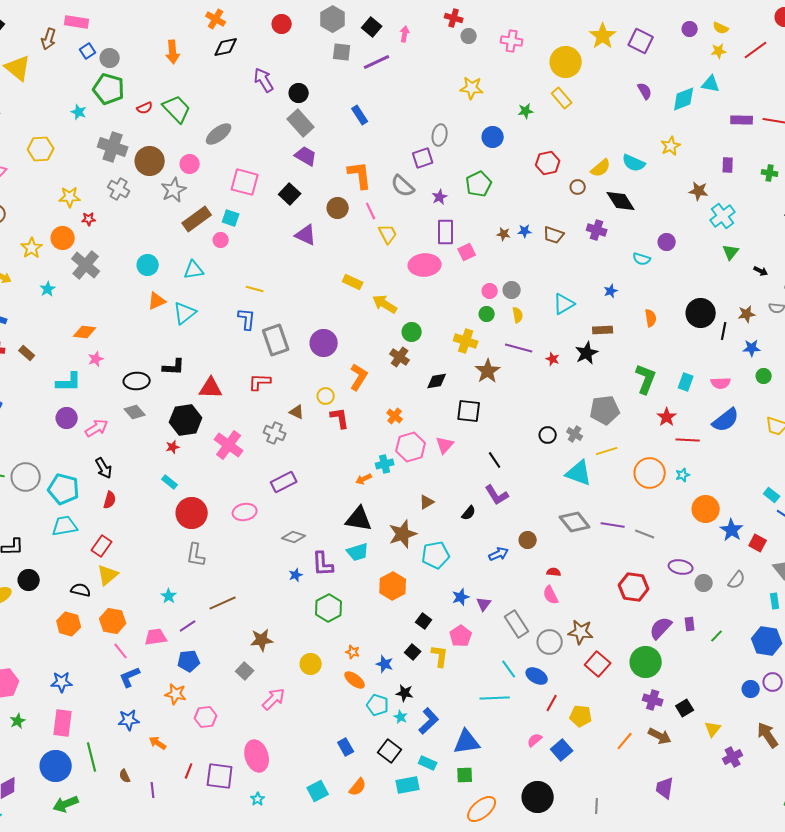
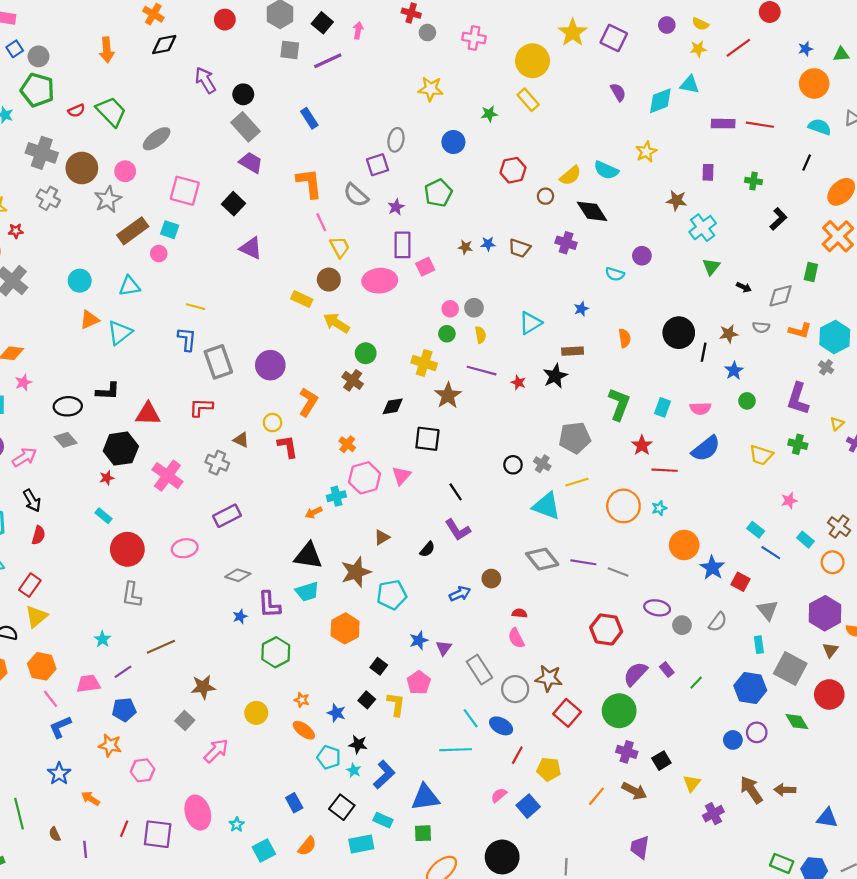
brown circle: (338, 208) -> (329, 280), moved
blue star: (752, 348) -> (734, 371), turned -30
purple rectangle: (690, 624) -> (667, 670), turned -32
blue star: (129, 720) -> (59, 774), turned -30
cyan star: (258, 799) -> (237, 824), moved

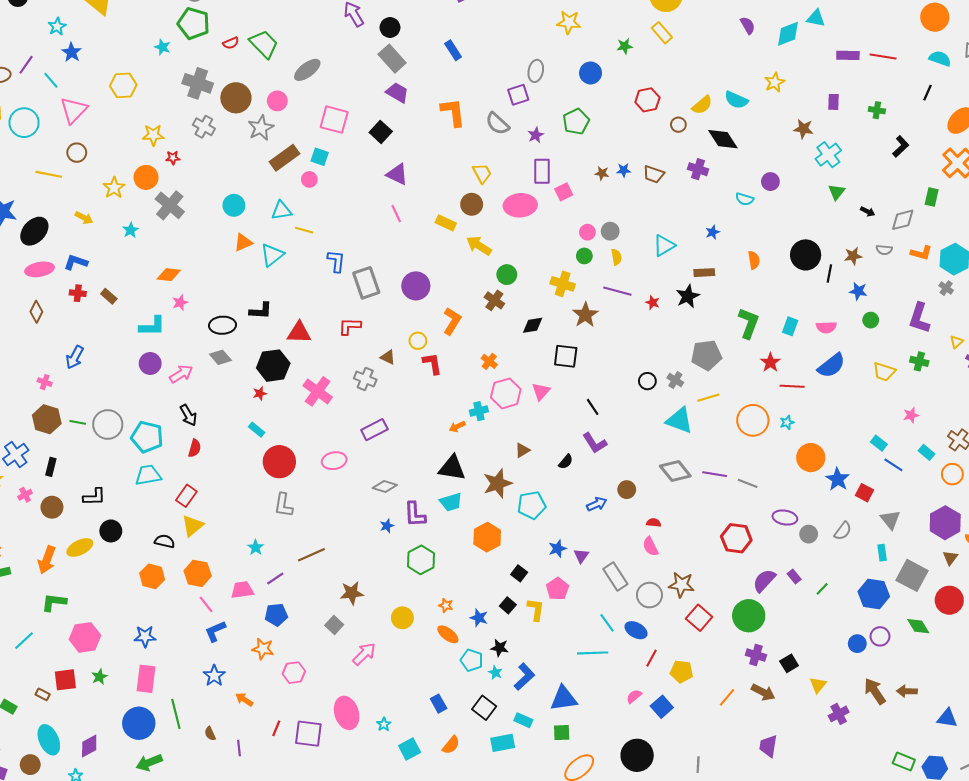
pink line: (321, 222) -> (396, 214), moved
yellow line: (196, 307) -> (304, 230), moved
blue star: (734, 371) -> (858, 291), turned -30

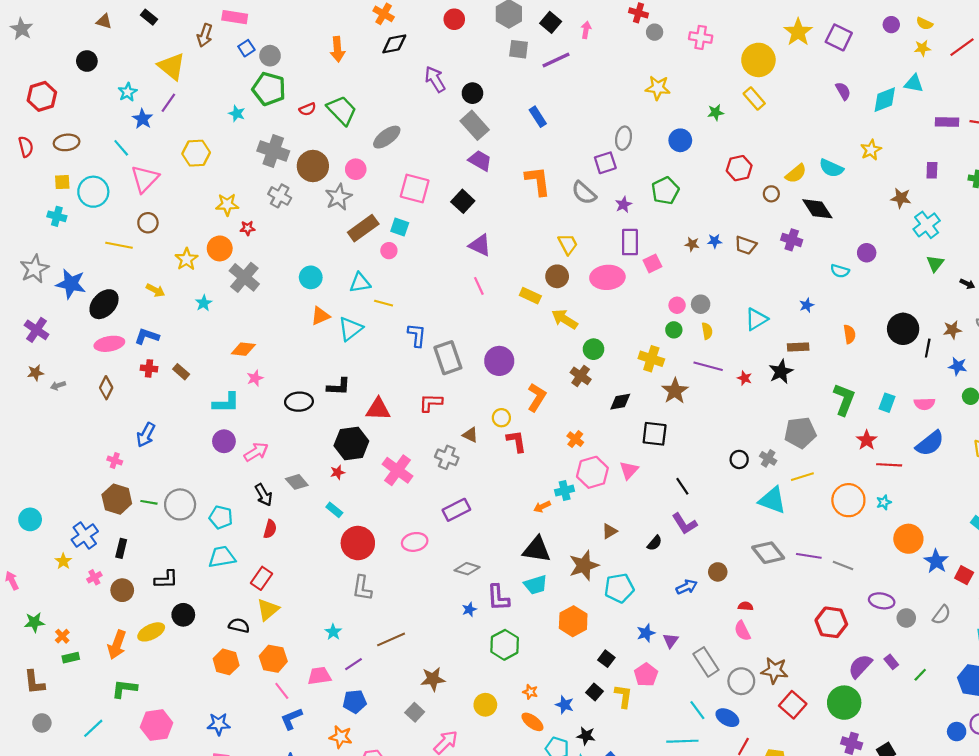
purple line: (26, 65) -> (168, 103), moved
gray diamond: (220, 357) -> (297, 482), moved
cyan pentagon: (147, 437) -> (221, 517), size x0.7

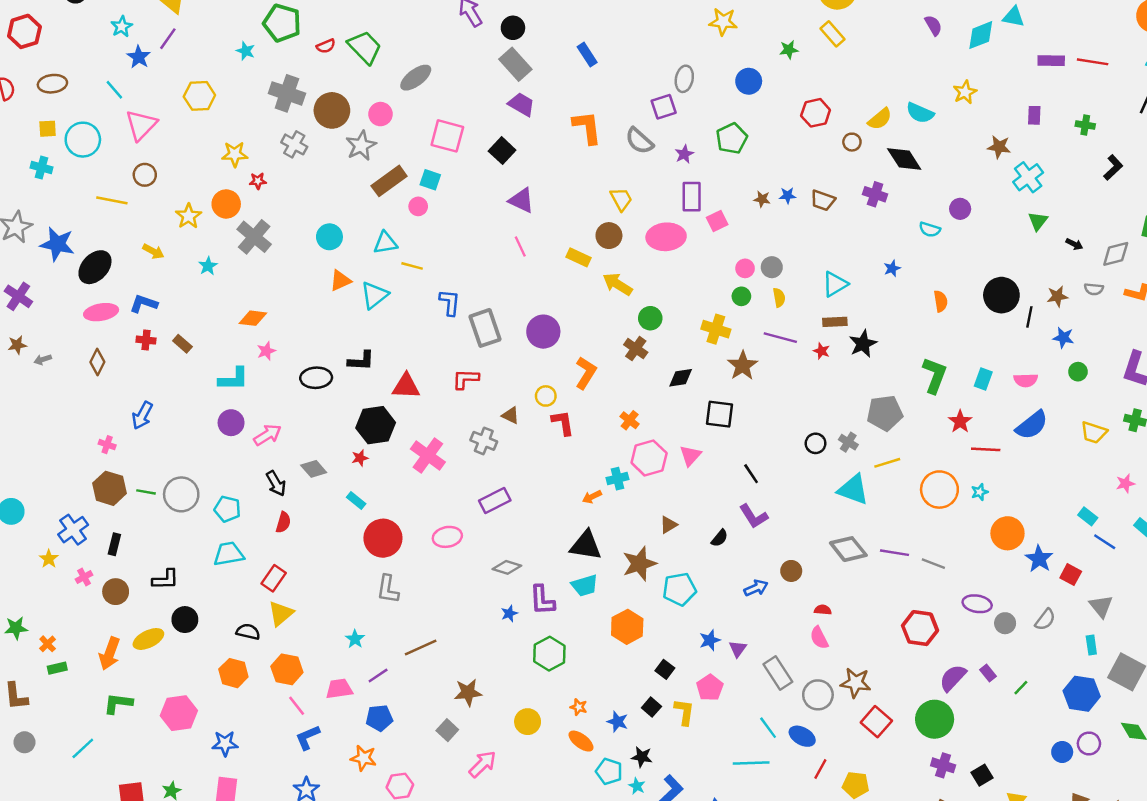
brown rectangle: (798, 347) -> (835, 322), moved
pink hexagon: (156, 725) -> (179, 713), moved

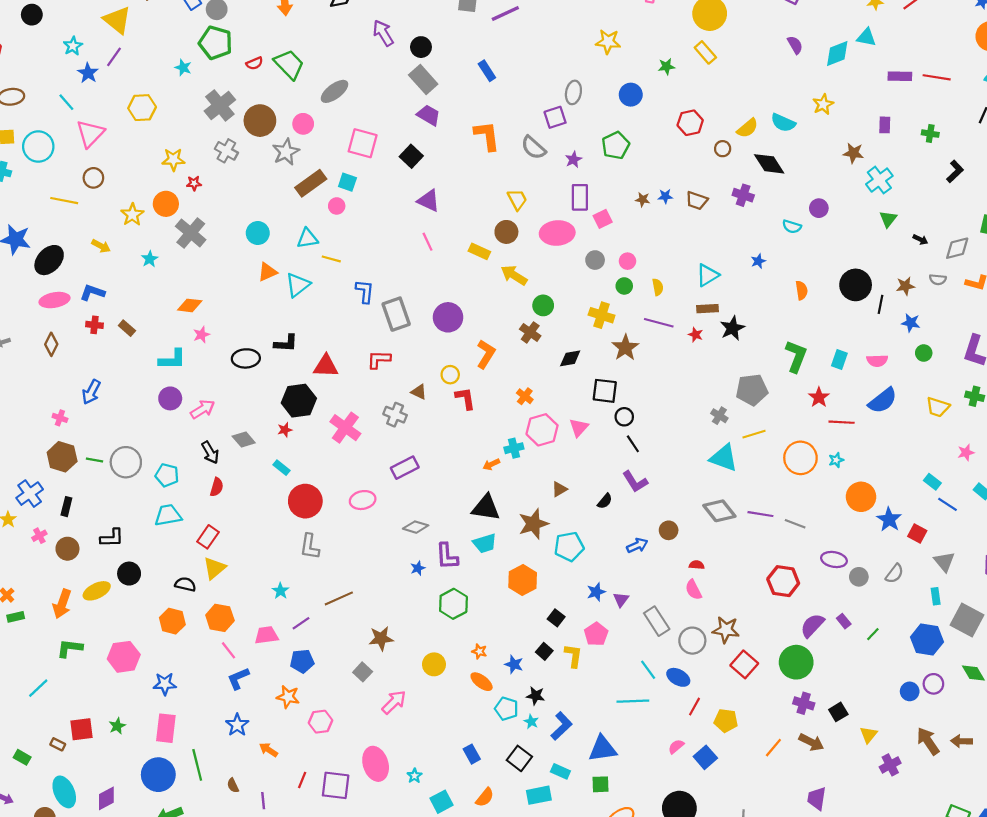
gray cross: (287, 93) -> (220, 105), turned 32
gray circle: (772, 267) -> (595, 260), moved
black circle: (816, 443) -> (624, 417), moved

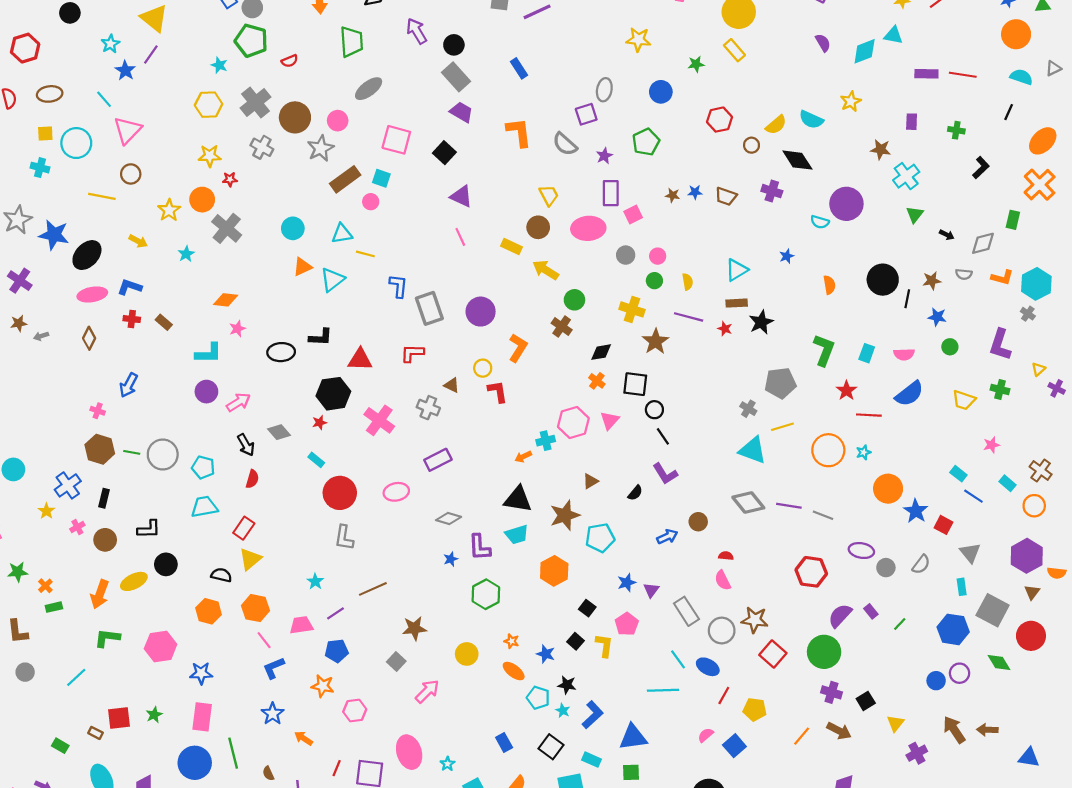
green trapezoid: (289, 64) -> (352, 42), moved, turned 40
yellow hexagon: (142, 108) -> (209, 105), moved
purple circle: (819, 208) -> (846, 204), size x1.8
orange cross: (525, 396) -> (597, 381), moved

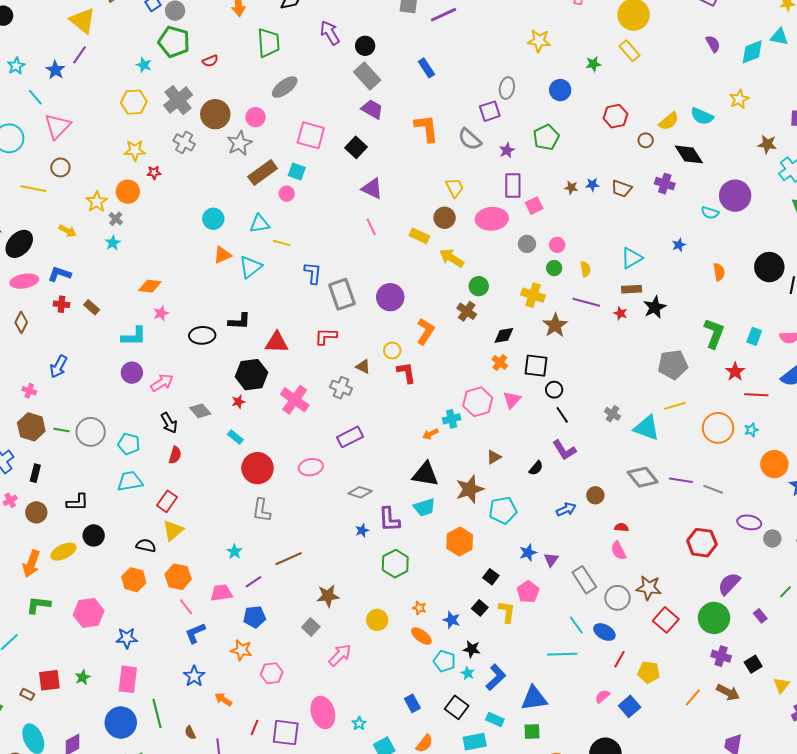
cyan star: (110, 44) -> (16, 66), moved
gray cross: (227, 228) -> (116, 219), moved, size x0.5
gray cross: (748, 409) -> (612, 414), moved
purple rectangle: (871, 611) -> (760, 616), moved

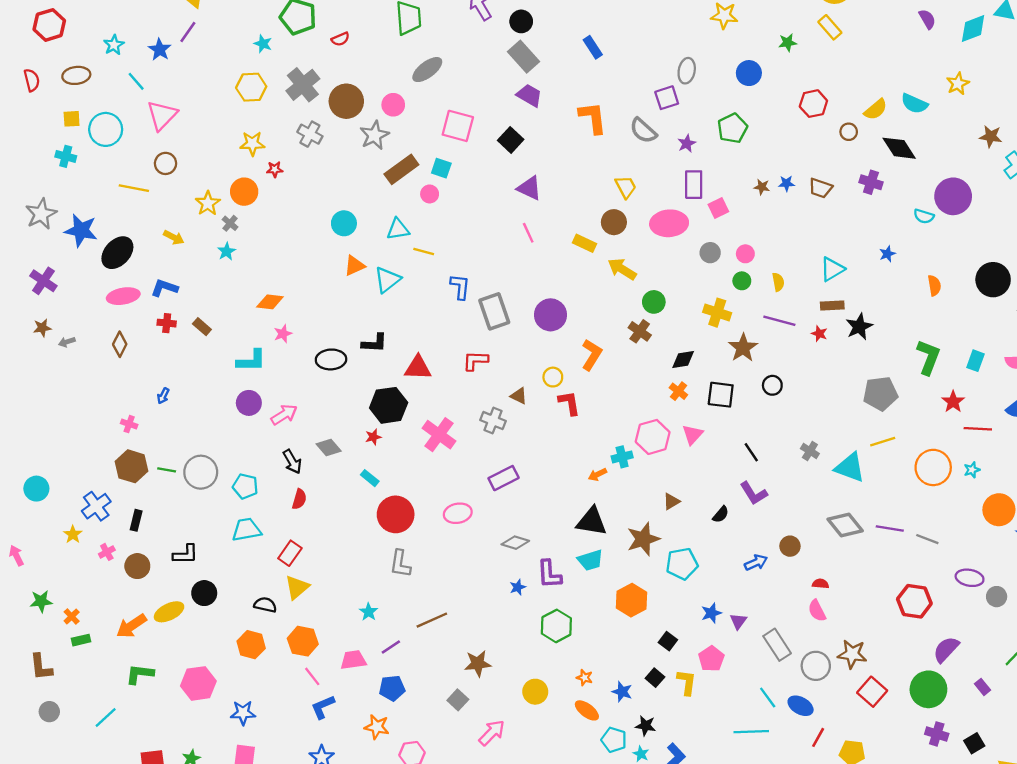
blue arrow: (58, 367) -> (163, 396), size x0.6
black circle: (554, 390) -> (772, 385), moved
orange arrow: (31, 564) -> (131, 626), turned 36

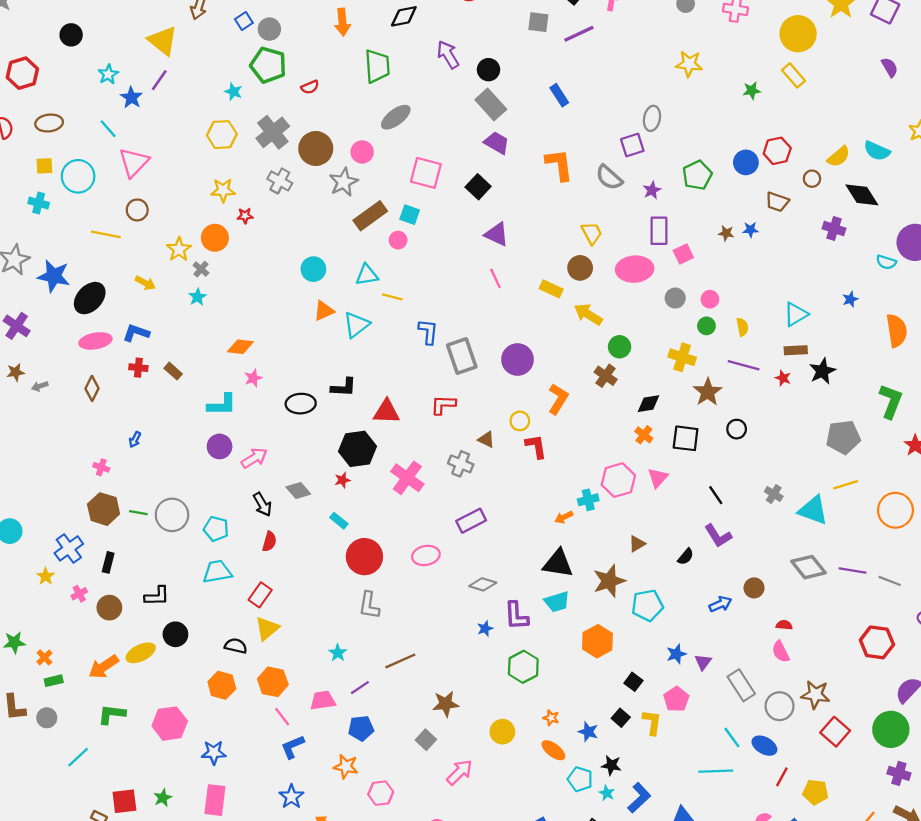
cyan star: (114, 45) -> (108, 74), moved
blue circle: (749, 73) -> (746, 162), moved
brown trapezoid: (820, 188) -> (777, 202), moved
orange semicircle: (934, 286) -> (897, 331), size x1.6
gray circle: (49, 712) -> (47, 718), moved

